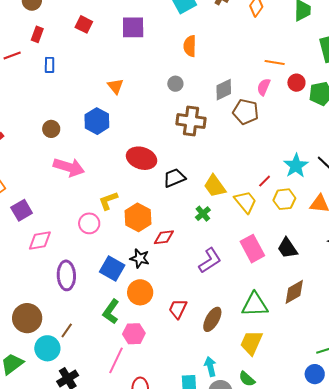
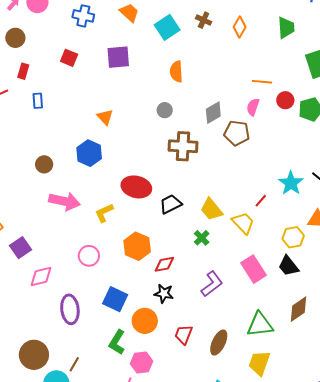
yellow hexagon: (284, 199) -> (293, 237), moved
yellow L-shape: (108, 201) -> (104, 213), moved
black star: (140, 258) -> (164, 293), moved

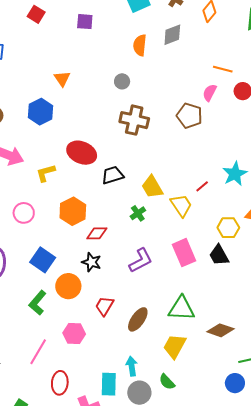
purple square: (118, 57) -> (85, 22), size x0.7
gray diamond: (213, 113) -> (172, 35), moved
brown diamond: (298, 309) -> (220, 330), moved, turned 44
pink hexagon: (142, 362) -> (74, 333), moved

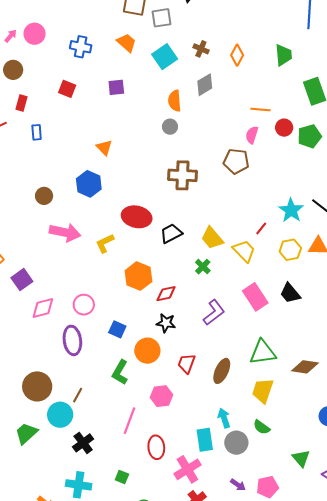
gray circle: (122, 81) -> (170, 127), moved
pink circle: (24, 213) -> (84, 305), moved
yellow hexagon: (228, 228) -> (290, 250), moved
blue square: (43, 260) -> (117, 329), size x0.7

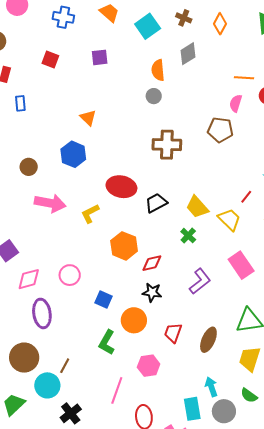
purple ellipse: (72, 340) -> (42, 313), moved

